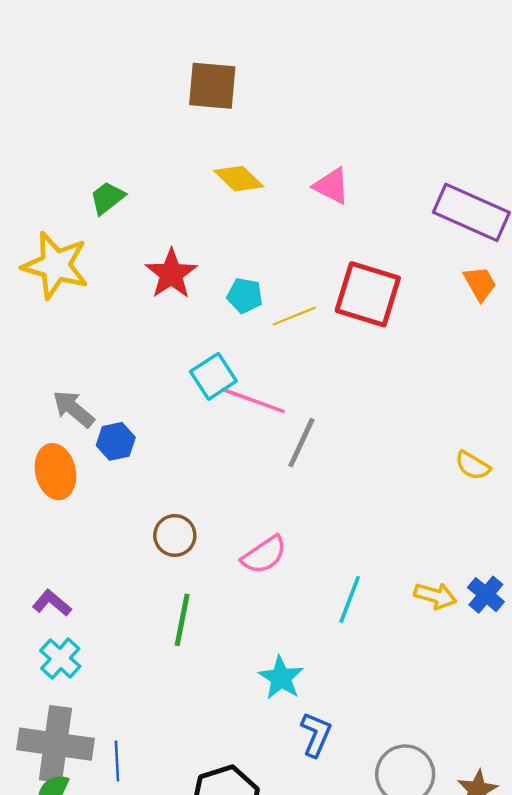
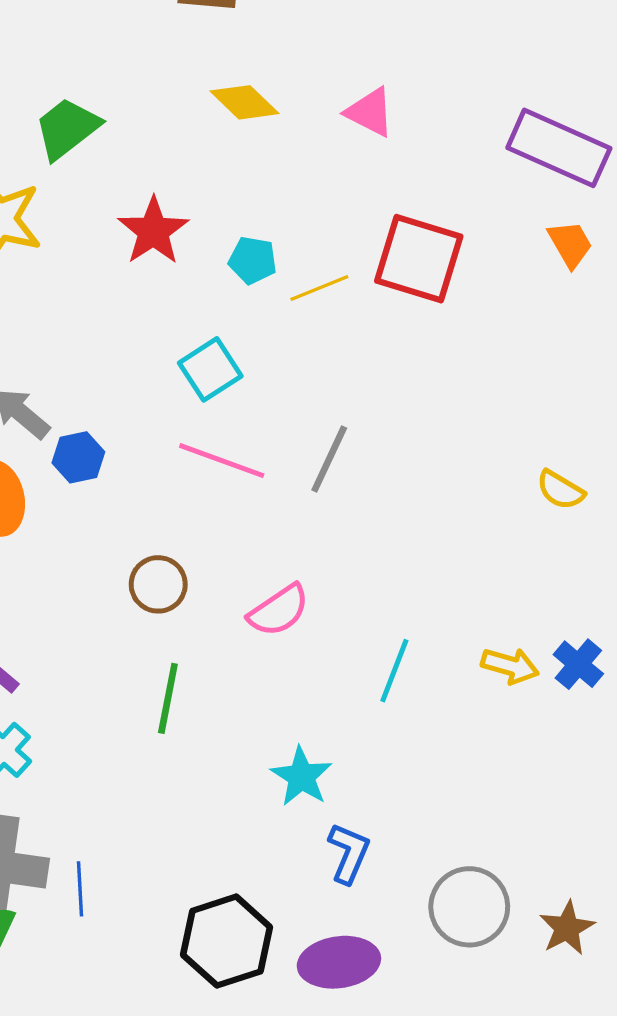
green trapezoid: (107, 198) -> (67, 128), size x1.4
pink line: (253, 400) -> (222, 461), moved

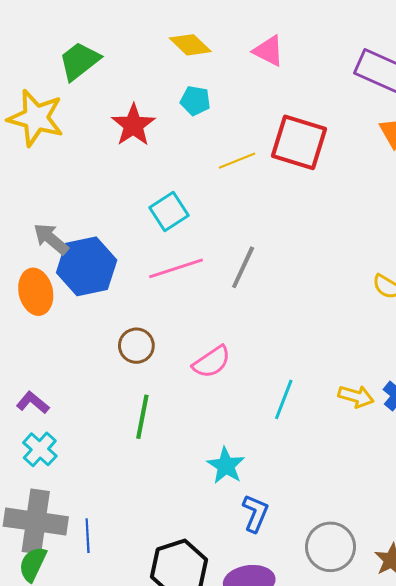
cyan pentagon: (253, 260) -> (195, 101), moved
blue hexagon: (78, 457) -> (87, 266), size x1.8
pink line: (222, 461) -> (176, 268), turned -38

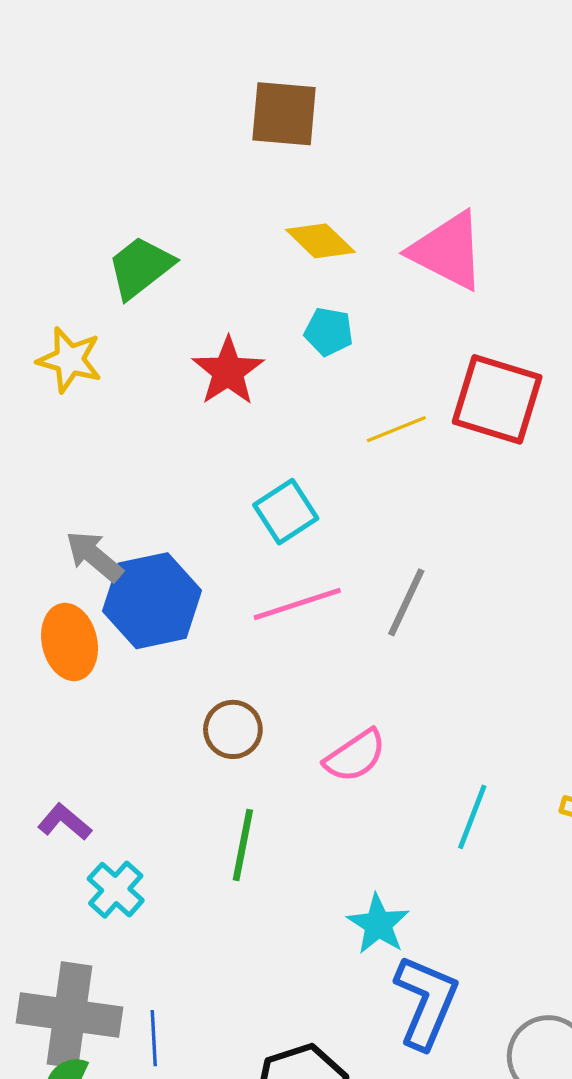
pink triangle: (269, 51) -> (448, 251), size x1.6
yellow star: (36, 118) -> (70, 360), size x0.7
cyan cross: (40, 449) -> (116, 890), moved
blue L-shape: (255, 513) -> (426, 1002), size x1.5

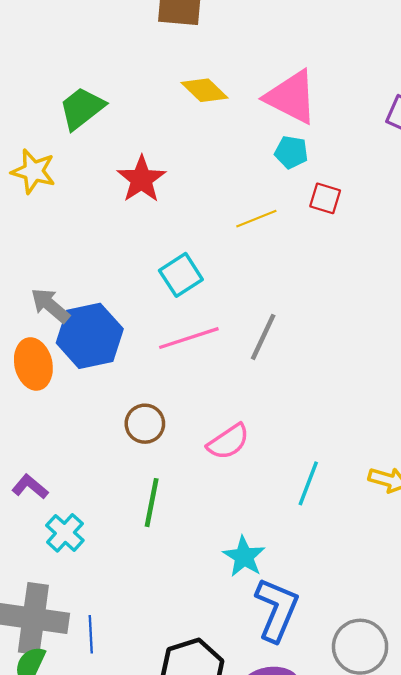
cyan pentagon: (329, 332) -> (291, 152), moved
red square: (497, 399) -> (325, 198), size x0.5

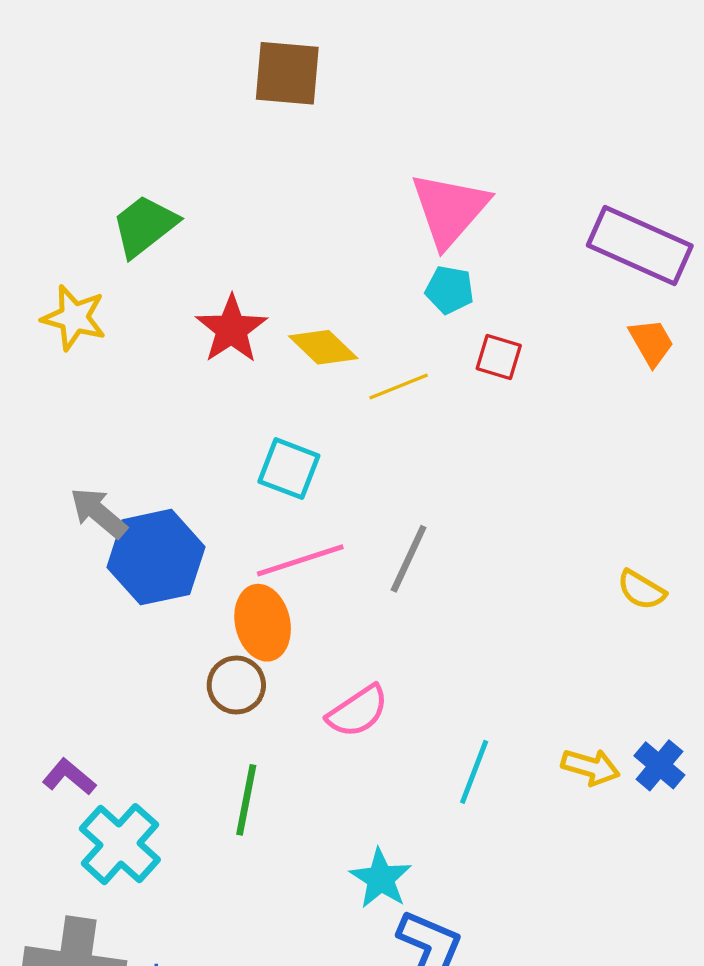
yellow diamond: (205, 90) -> (323, 347), moved
pink triangle: (291, 97) -> (450, 209), turned 44
cyan square: (181, 275) -> (289, 469), turned -36
orange ellipse: (33, 364) -> (263, 623), moved
cyan cross: (65, 533) -> (120, 844), size x1.4

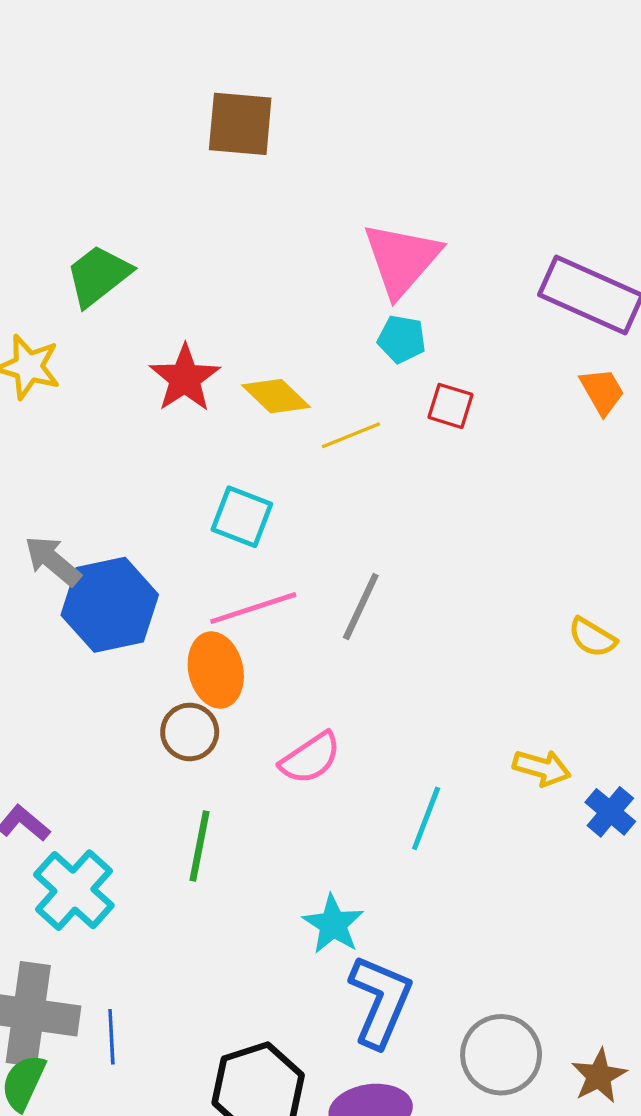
yellow arrow: (591, 767) -> (542, 768), moved

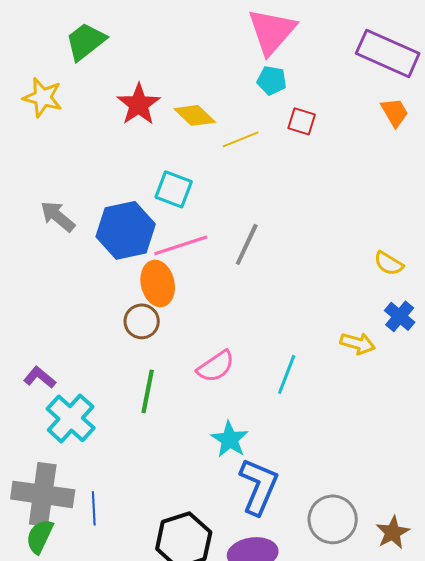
blue hexagon: (110, 605) -> (126, 230), moved
pink semicircle: (310, 758) -> (216, 366), moved
blue cross: (610, 812) -> (400, 316), moved

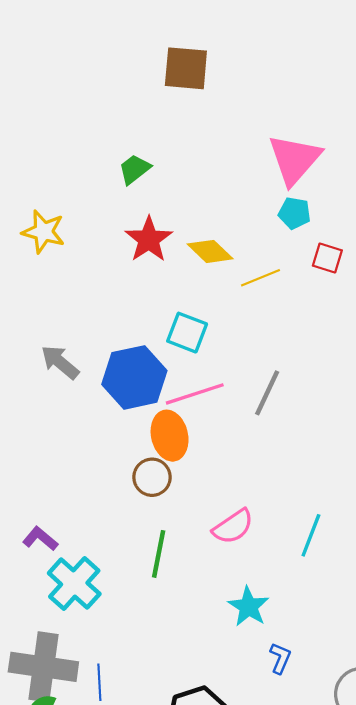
green trapezoid: (86, 41) -> (134, 169), moved, size x0.7
blue L-shape: (259, 486) -> (280, 658), size x0.5

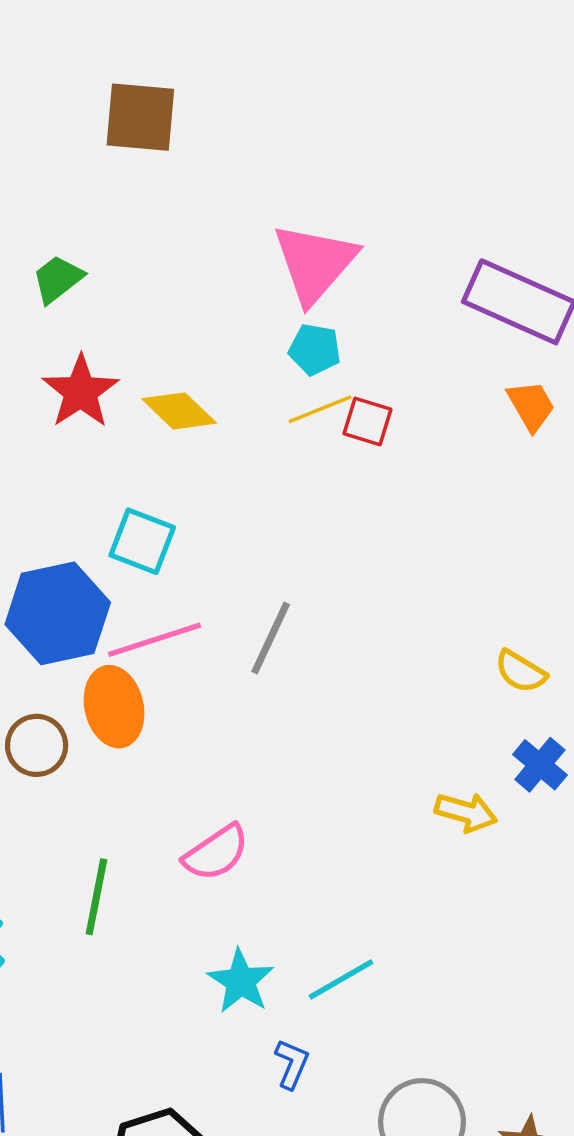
yellow line: (261, 278) -> (320, 409), moved
brown circle: (152, 477) -> (37, 745), moved
cyan line: (311, 535) -> (341, 979), moved, turned 39

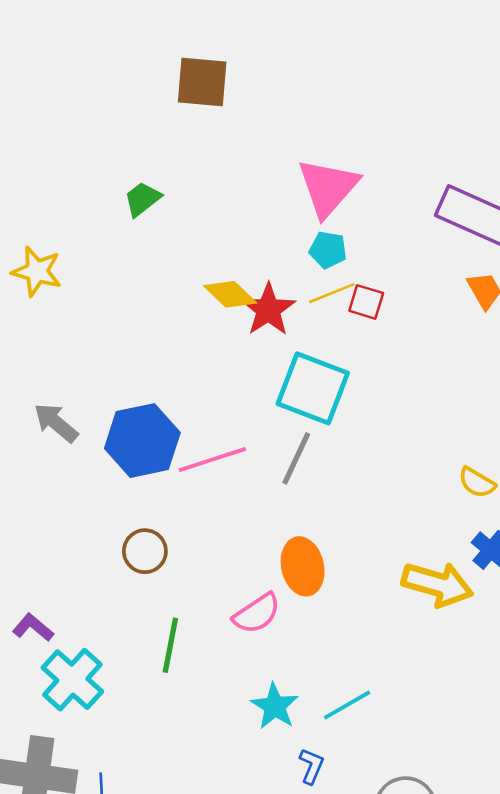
red star: (81, 392) -> (268, 310), moved
cyan square: (142, 541) -> (313, 388), moved, size x1.5
orange ellipse: (114, 707) -> (303, 566), moved
brown circle: (37, 745) -> (145, 551), moved
yellow arrow: (466, 812) -> (437, 584), size x1.6

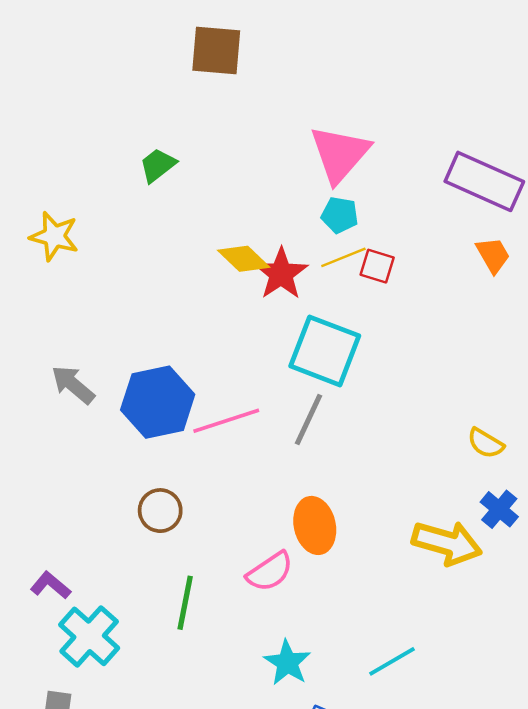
cyan line: (347, 705) -> (392, 661), moved

